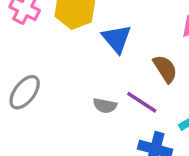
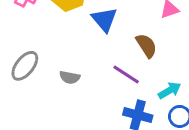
gray semicircle: (105, 106) -> (70, 77), moved

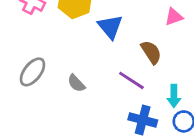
gray semicircle: (70, 77) -> (76, 83), turned 36
cyan arrow: (170, 90) -> (174, 96), turned 120

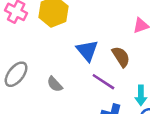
blue triangle: (110, 27) -> (87, 50), moved

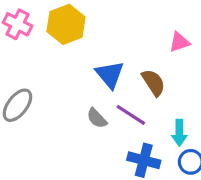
gray semicircle: (55, 84) -> (97, 118), moved

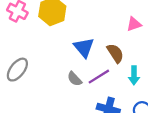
purple line: (131, 115) -> (99, 77), turned -65
cyan arrow: (179, 133) -> (134, 75), moved

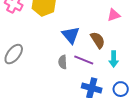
purple line: (99, 77) -> (84, 60), turned 54
gray semicircle: (74, 79) -> (63, 62), turned 40

